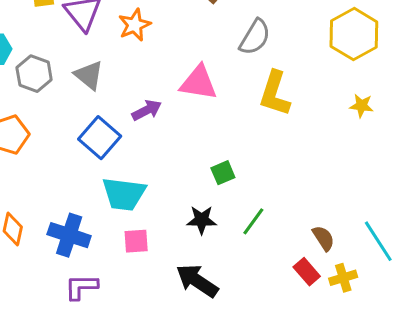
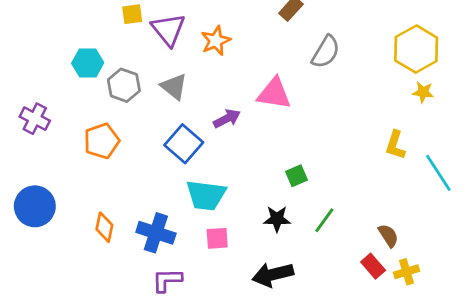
yellow L-shape: (275, 93) -> (395, 145), moved, size x0.7
yellow star: (361, 106) -> (423, 92), moved
cyan line: (378, 241) -> (438, 173), moved
black arrow: (197, 281) -> (273, 275), turned -48

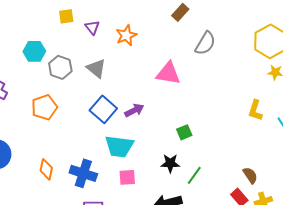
purple triangle: (168, 30) -> (92, 27), size x0.6
purple arrow: (227, 119) -> (134, 110), moved
green line: (324, 220) -> (194, 175), moved

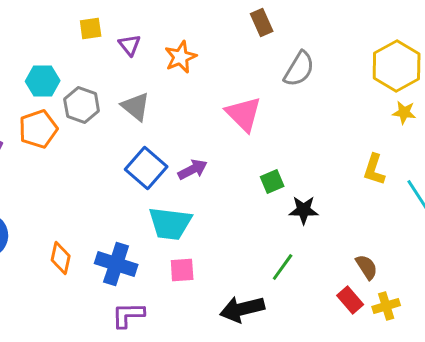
brown rectangle: (180, 12) -> (262, 22), turned -66
pink triangle: (168, 73) -> (244, 114), turned 36
orange pentagon: (44, 107) -> (38, 129), moved
green square: (184, 132) -> (272, 182), moved
black star: (170, 163) -> (304, 210), moved

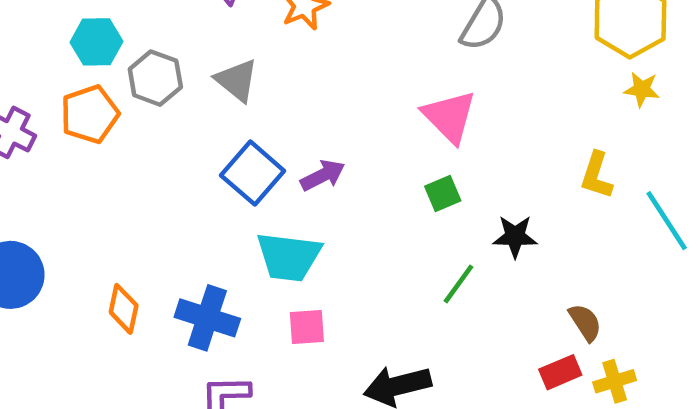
pink triangle: (244, 114) -> (449, 117), moved
black star: (304, 210) -> (515, 236), moved
green line: (283, 267) -> (458, 284), moved
red rectangle: (350, 300) -> (560, 372), turned -72

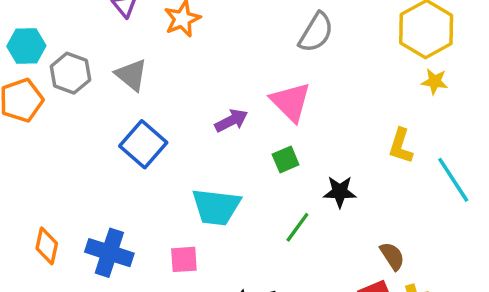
purple arrow: (323, 175) -> (231, 121), moved
cyan trapezoid: (289, 257) -> (216, 207), moved

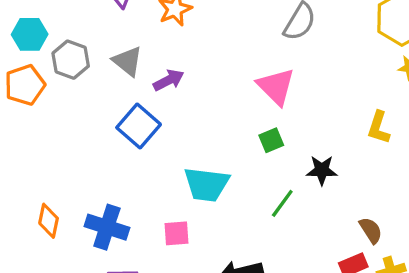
purple arrow: (231, 121) -> (169, 80), moved

